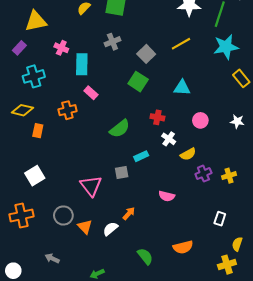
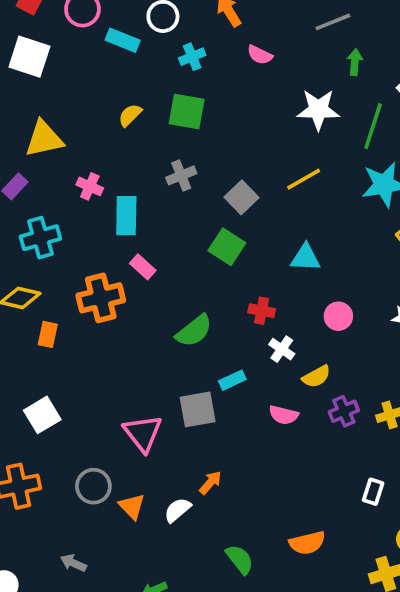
orange cross: (67, 110) -> (101, 298), size x1.4
gray square: (122, 173) -> (198, 409), size x1.5
pink semicircle: (167, 196) -> (284, 415), moved

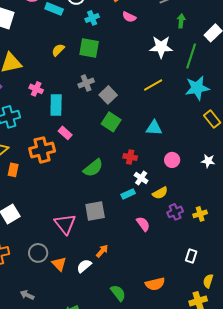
gray square: (241, 197) -> (108, 95), moved
cyan rectangle: (232, 380) -> (128, 194), moved
pink semicircle: (284, 415) -> (143, 224), moved, turned -140

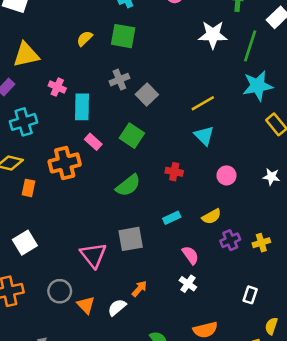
yellow line: (153, 85) -> (203, 103), moved
green square: (111, 122) -> (132, 136), moved
cyan triangle: (154, 128) -> (204, 136), turned 42
white cross: (141, 178) -> (188, 284), moved

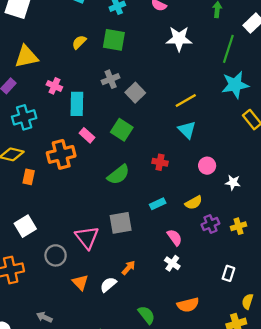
white star: (213, 35) -> (179, 39), moved
white star: (271, 177) -> (233, 182), moved
gray circle: (60, 291) -> (56, 255), moved

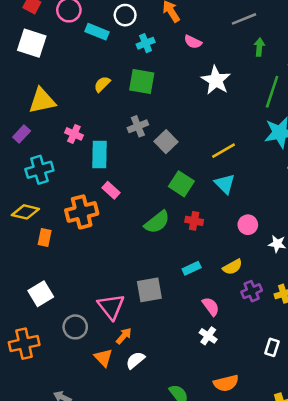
white star: (179, 39) -> (216, 80), turned 30
green square: (122, 130) -> (181, 184), moved
green semicircle: (118, 175) -> (157, 222), moved
orange arrow: (129, 268) -> (124, 336), moved

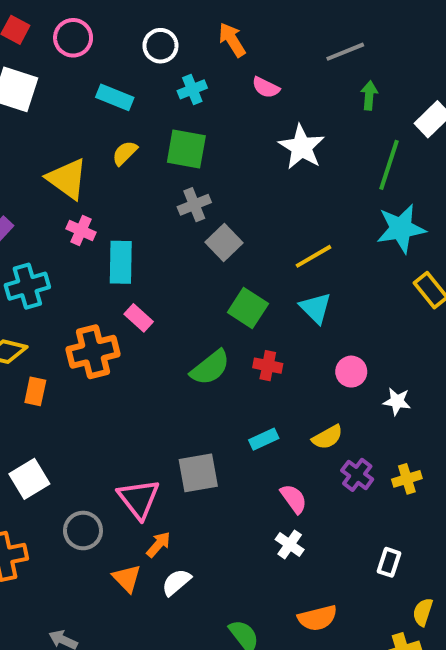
cyan rectangle: (97, 32) -> (115, 97), moved
yellow triangle: (42, 101) -> (67, 179), moved, turned 48
gray cross: (138, 126) -> (194, 205), moved
purple cross: (252, 291) -> (357, 475), turned -30

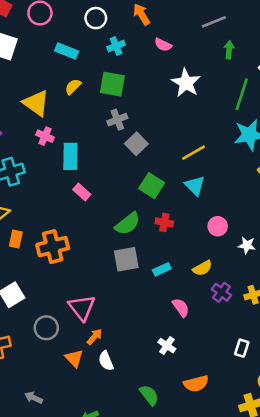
orange cross: (93, 352) -> (53, 247), moved
gray square: (198, 473) -> (126, 259), moved
white cross: (290, 544) -> (167, 346), moved
white semicircle: (176, 582) -> (106, 361), turned -72

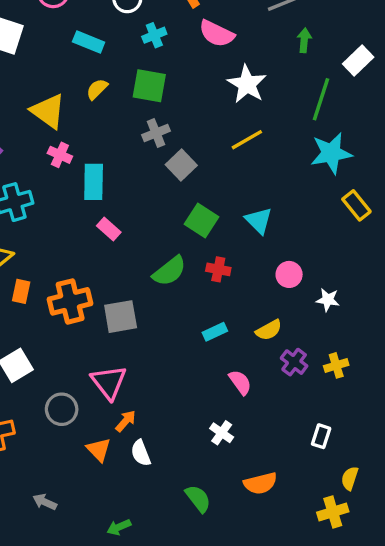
pink semicircle: (163, 45) -> (217, 34), size x1.5
yellow line: (194, 153) -> (247, 140), moved
gray square: (126, 259) -> (121, 317), moved

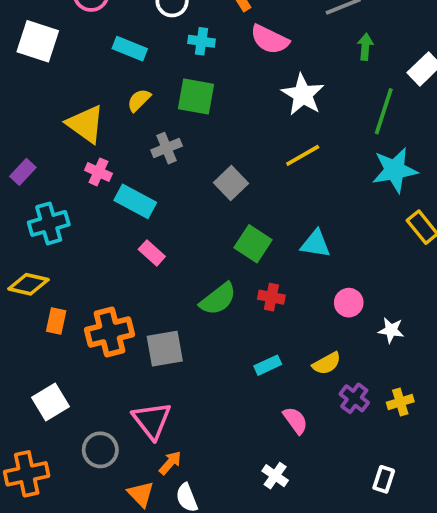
cyan cross: (154, 35) -> (201, 41), turned 30
gray cross: (156, 133) -> (167, 148), moved
cyan rectangle: (94, 182) -> (135, 201), turned -63
cyan triangle: (259, 221) -> (316, 244), turned -36

